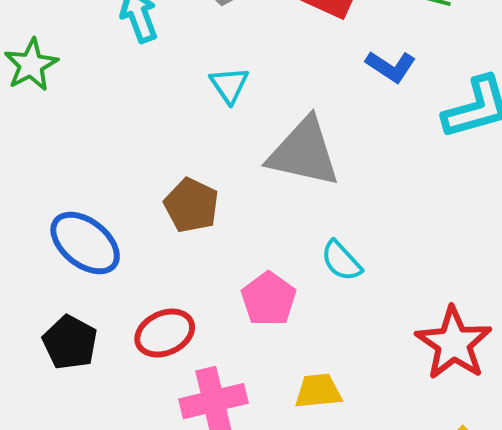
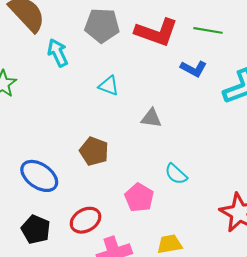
cyan triangle: (229, 85) -> (109, 86), turned -30
gray triangle: (304, 152) -> (151, 118), size x0.5

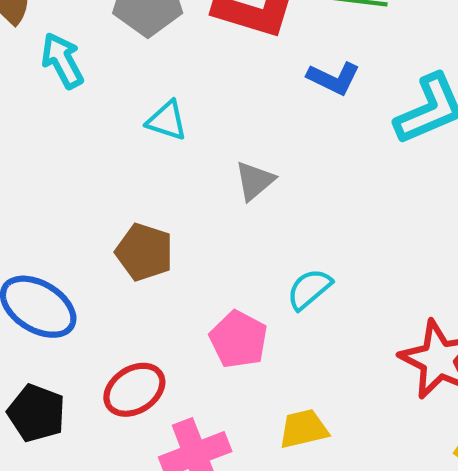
gray triangle: (151, 118) -> (255, 181), turned -45
cyan semicircle: (176, 174) -> (309, 289), turned 100

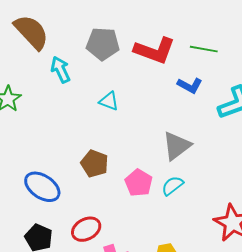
gray triangle: (255, 181) -> (177, 146), moved, size x1.5
pink pentagon: (238, 339) -> (139, 183), moved

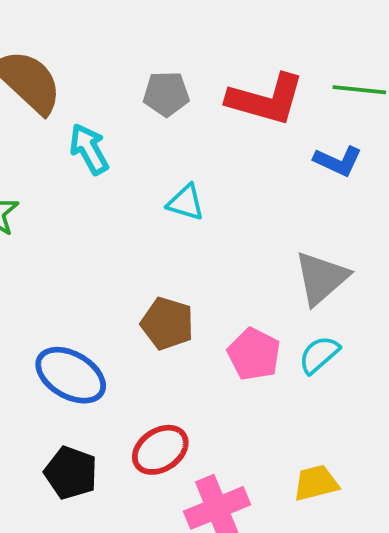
gray pentagon: (103, 44) -> (166, 94), size x0.7

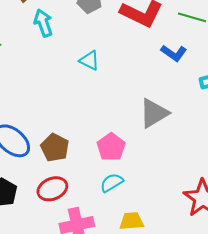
brown pentagon: (167, 323) -> (55, 148), moved
cyan semicircle: (319, 355) -> (112, 183), moved

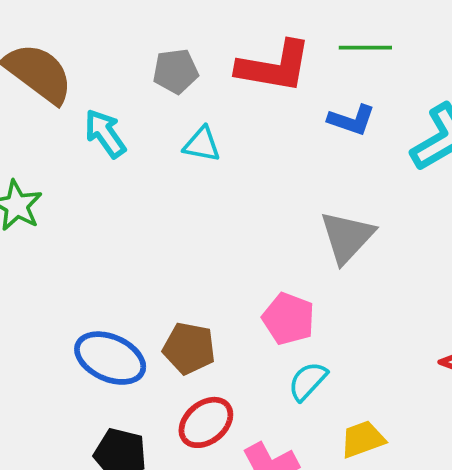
cyan triangle: (89, 60) -> (202, 144), moved

